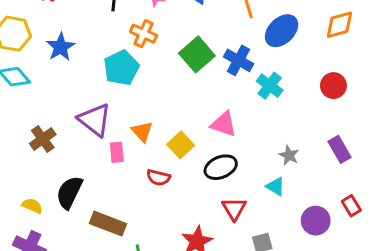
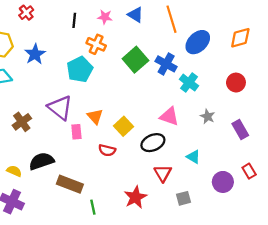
pink triangle: (224, 124) -> (169, 116), moved
gray star: (289, 155) -> (208, 116), moved
black semicircle: (69, 192) -> (41, 161), turned 45

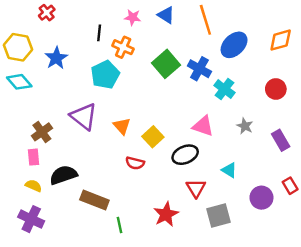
black line: (74, 20) -> (99, 33), moved
pink rectangle: (76, 132) -> (34, 157), moved
gray square: (184, 198) -> (219, 216), size x1.5

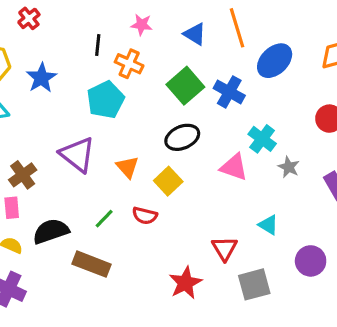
blue triangle: (166, 15) -> (195, 34), moved
cyan cross: (224, 89) -> (262, 139), moved
black ellipse: (185, 155) -> (182, 137), moved
green line: (119, 225) -> (104, 219), moved, turned 56

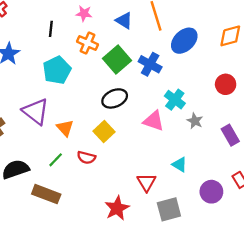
orange cross: (129, 64) -> (87, 43), moved
orange triangle: (128, 167) -> (65, 128), moved

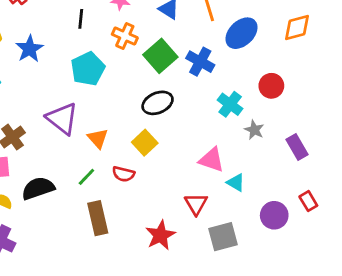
red circle: (226, 84) -> (271, 86), moved
pink triangle: (154, 121) -> (212, 160), moved
brown rectangle: (46, 194) -> (98, 218), moved, turned 56

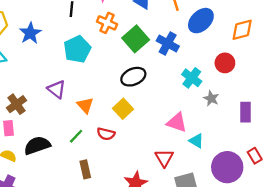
orange diamond: (297, 27) -> (242, 30), moved
purple triangle: (62, 119) -> (57, 89), size x0.7
purple rectangle: (297, 147) -> (246, 112), turned 30
purple circle: (274, 215) -> (227, 167), size x1.4
brown rectangle: (98, 218) -> (85, 169), size x0.7

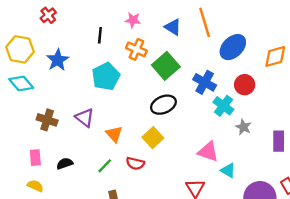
blue cross: (168, 43) -> (205, 82), moved
red circle: (225, 63) -> (245, 85), moved
brown cross: (17, 104) -> (47, 120), moved, turned -36
black semicircle: (37, 145) -> (65, 163), moved, size x0.6

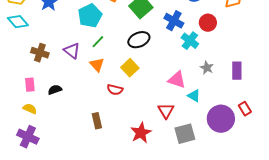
gray star: (243, 127) -> (207, 68), moved
green line: (105, 166) -> (98, 42), moved

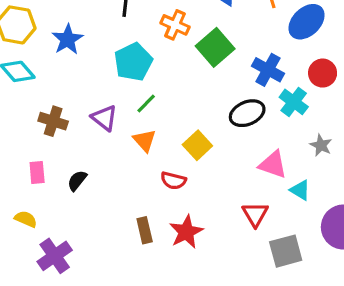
black ellipse: (139, 40) -> (247, 113), moved
black semicircle: (55, 90) -> (77, 181), turned -32
yellow semicircle: (30, 109) -> (26, 219), moved
red star: (141, 133) -> (186, 232), moved
purple cross: (28, 137) -> (55, 256), moved, turned 30

